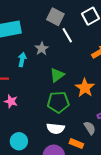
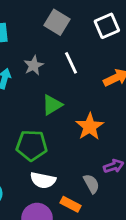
white line: (67, 35) -> (71, 63), moved
green pentagon: (58, 102) -> (32, 145), moved

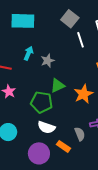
white line: (71, 63) -> (80, 40), moved
gray star: (34, 65) -> (48, 61), moved
green triangle: (52, 105) -> (58, 86), moved

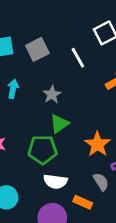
gray square: (70, 19) -> (37, 49), moved, turned 36
gray star: (48, 61) -> (52, 95), moved
orange star: (83, 94) -> (97, 144), moved

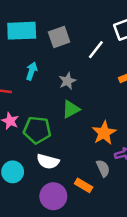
white line: (78, 58) -> (96, 50), turned 60
green pentagon: (43, 150) -> (37, 130), moved
white semicircle: (55, 181) -> (48, 161), moved

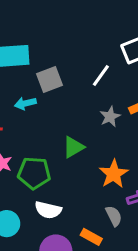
gray square: (59, 37) -> (50, 79), moved
cyan arrow: (32, 71) -> (25, 103), turned -120
gray star: (67, 81) -> (110, 117), moved

